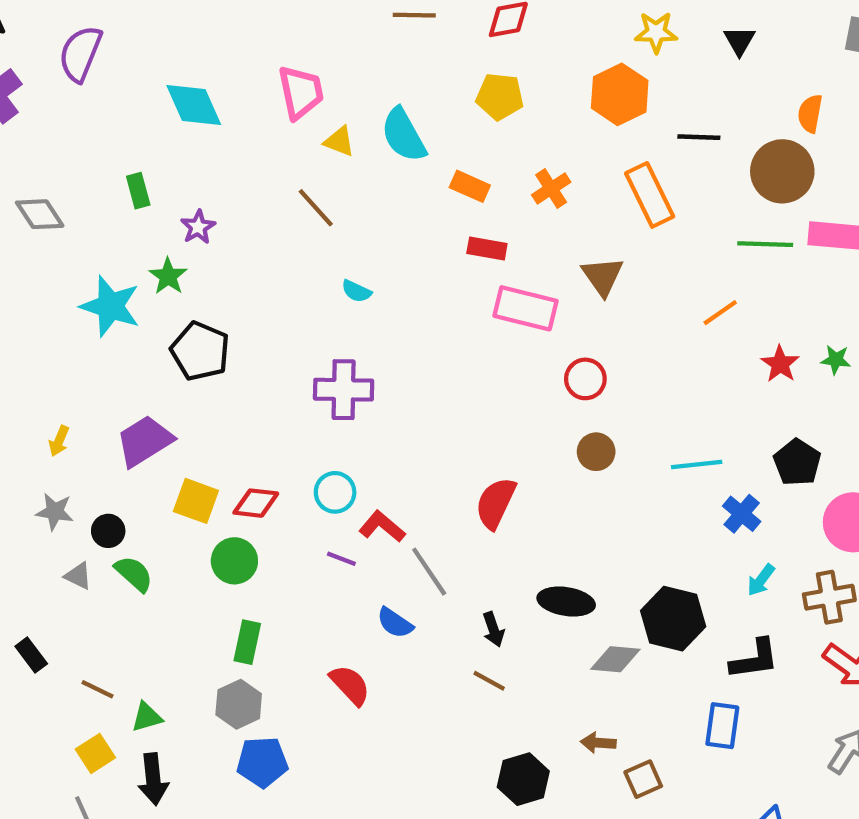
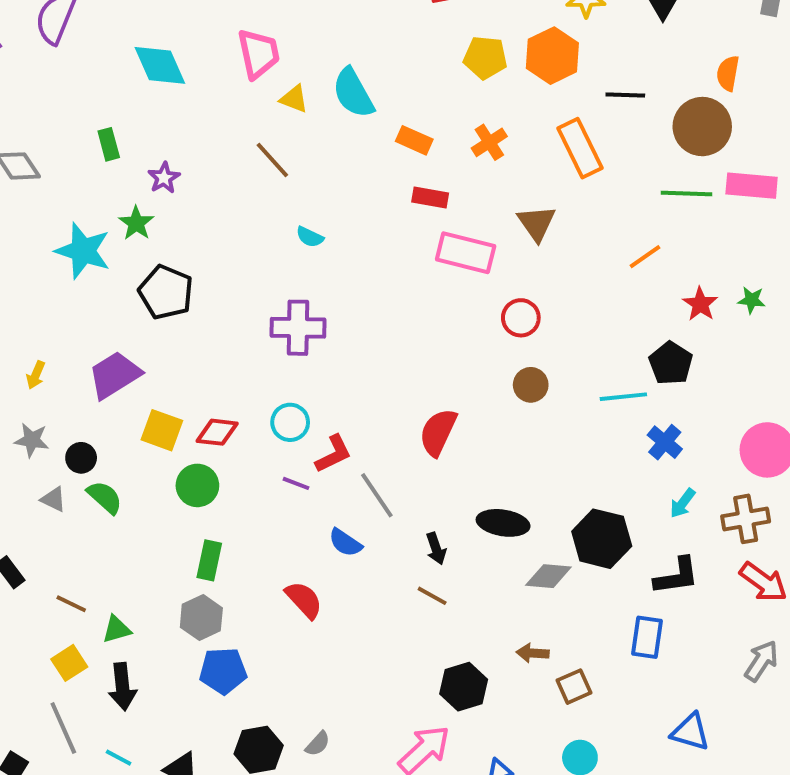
yellow pentagon: (500, 96) -> (485, 58), moved
black pentagon: (797, 462) -> (671, 363), moved
red L-shape: (382, 527) -> (333, 454), turned 114

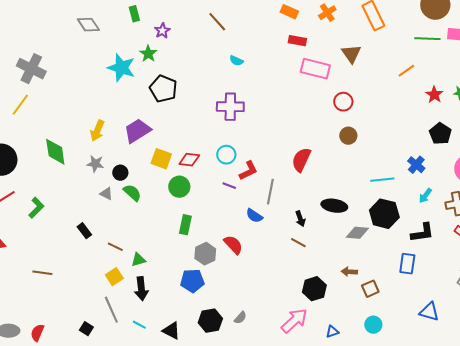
black pentagon: (671, 363) -> (440, 134), moved
yellow arrow: (36, 375) -> (97, 131), size x1.5
cyan line: (623, 397) -> (382, 180), moved
gray line: (377, 495) -> (270, 192), turned 45
gray hexagon: (201, 618) -> (205, 254), moved

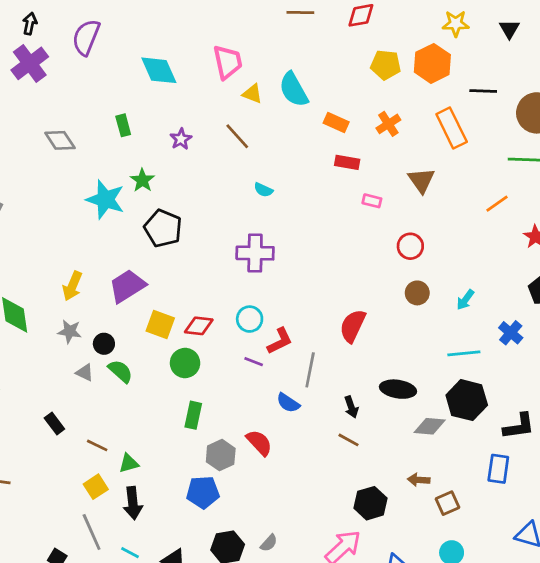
purple star: (162, 31) -> (181, 139), moved
pink rectangle: (315, 69) -> (372, 201), size x0.5
cyan arrow: (425, 196) -> (465, 300), moved

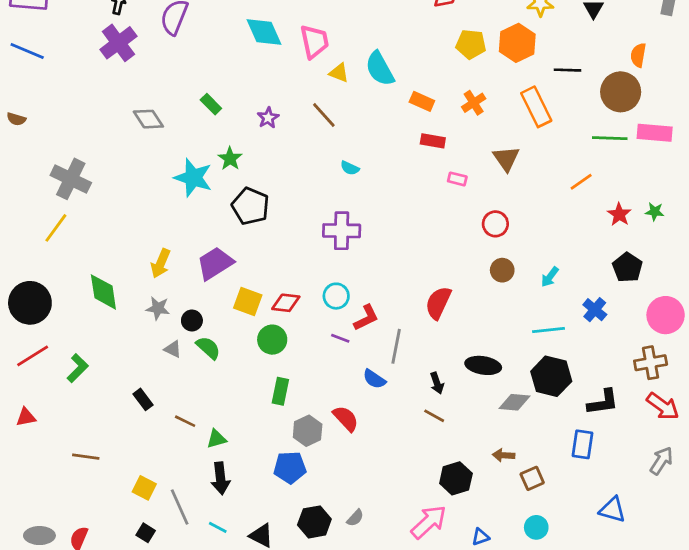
cyan diamond: (159, 70) -> (264, 32), moved
green rectangle: (123, 125) -> (211, 104), turned -30
yellow square: (96, 487) -> (144, 488), moved, turned -30

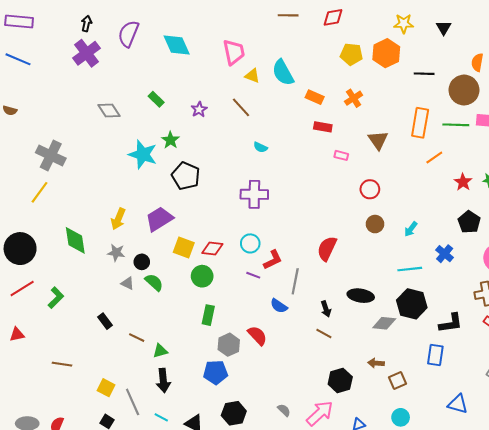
cyan diamond: (264, 32) -> (177, 45), moved
orange rectangle: (536, 107) -> (420, 123), moved, turned 36
gray semicircle: (355, 518) -> (284, 410), moved, turned -88

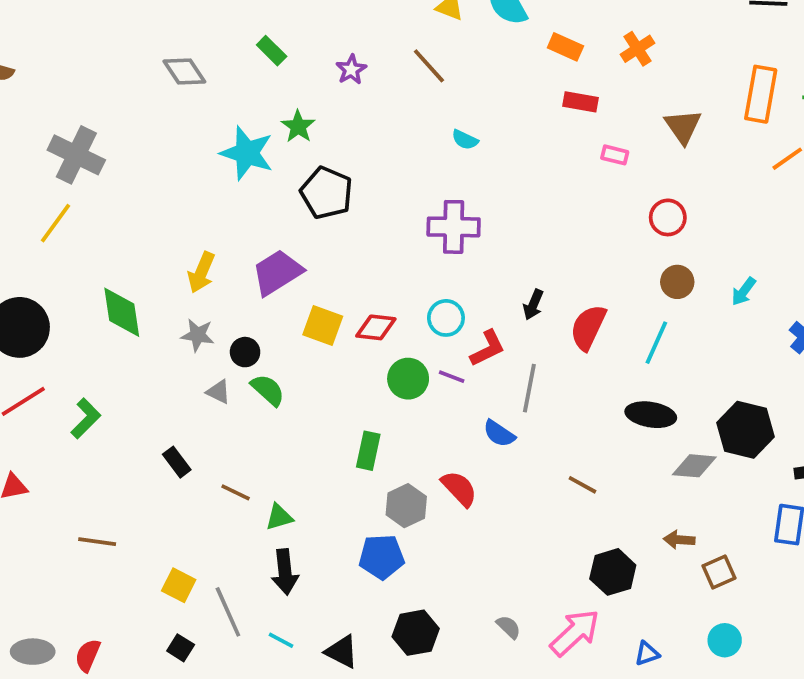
cyan line: (410, 269) -> (656, 343), moved, turned -60
green circle: (202, 276) -> (408, 379), moved
black arrow: (326, 309) -> (533, 305), moved, turned 42

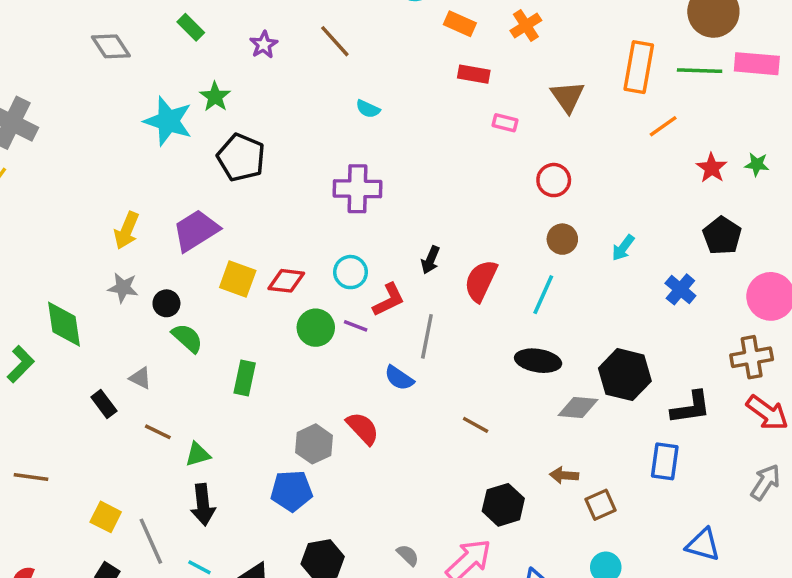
green diamond: (122, 312) -> (64, 324), moved
gray triangle: (218, 392) -> (140, 378), moved
green rectangle: (368, 451) -> (245, 378), moved

